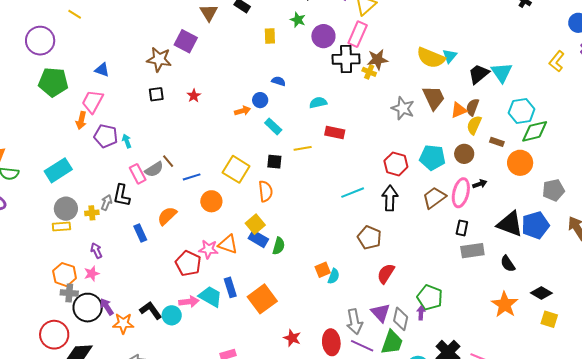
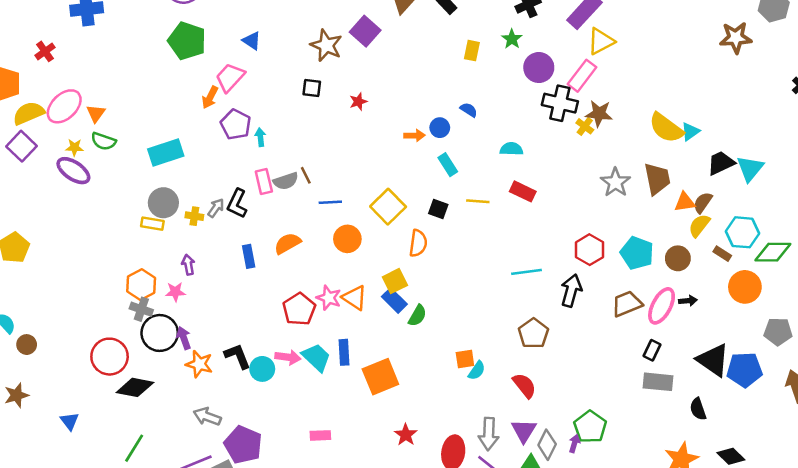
cyan hexagon: (522, 111) -> (743, 232), moved
red semicircle: (386, 274) -> (524, 386), moved, turned 95

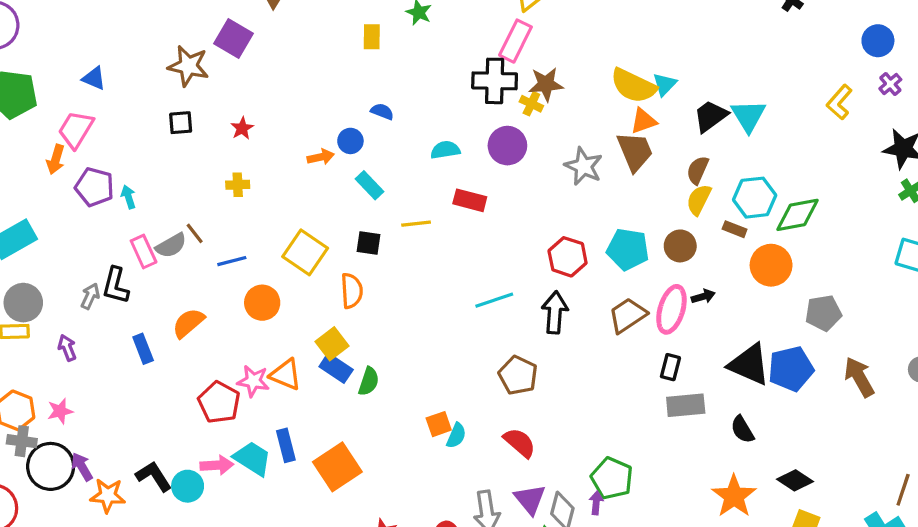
purple circle: (539, 68) -> (507, 146), moved
orange triangle: (685, 202) -> (643, 121), moved
yellow cross: (194, 216) -> (238, 185), moved
purple arrow: (188, 265) -> (67, 348), moved

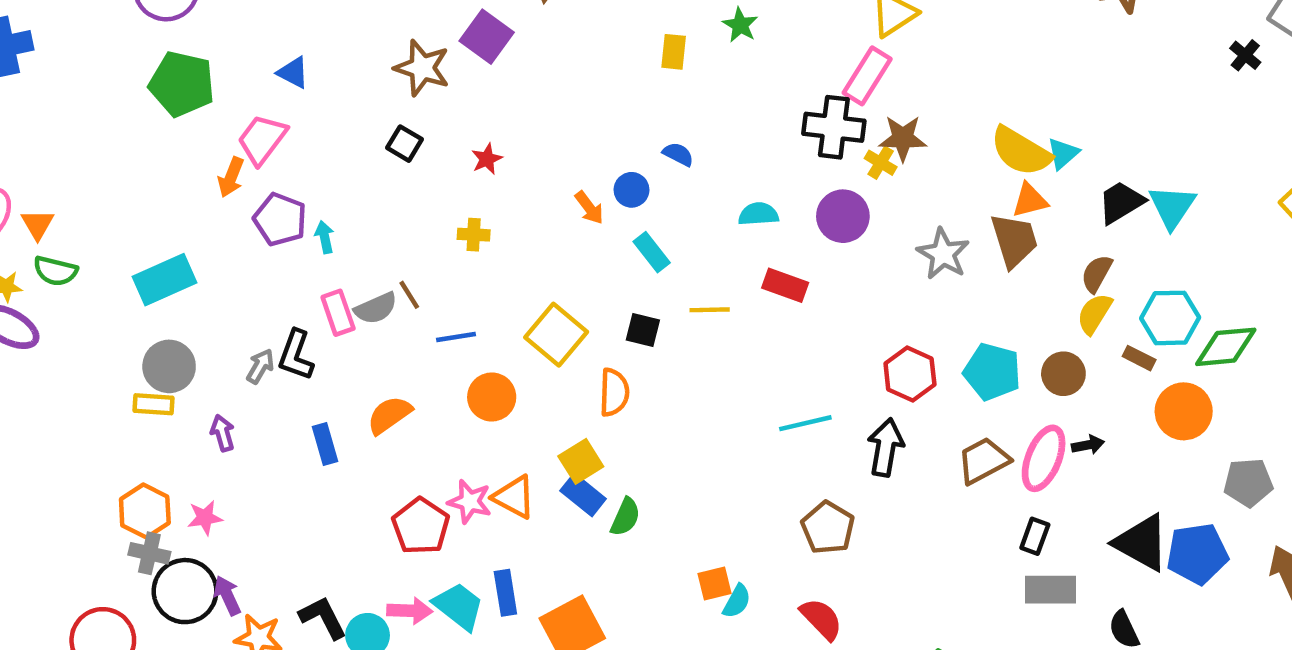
black square: (181, 123) -> (404, 144), turned 30
orange arrow: (321, 157) -> (589, 208), turned 60

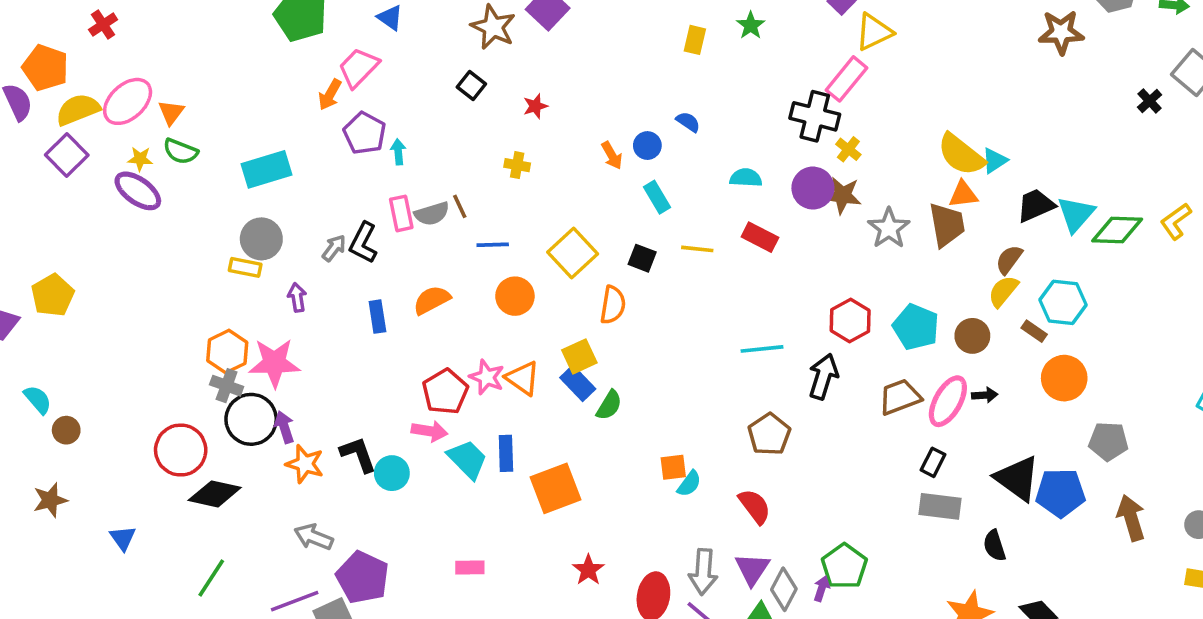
brown star: (903, 138) -> (843, 195), moved
green diamond: (1226, 347) -> (1117, 230), moved
pink star: (205, 518) -> (274, 363), size x1.8
pink arrow: (410, 611) -> (430, 431), moved

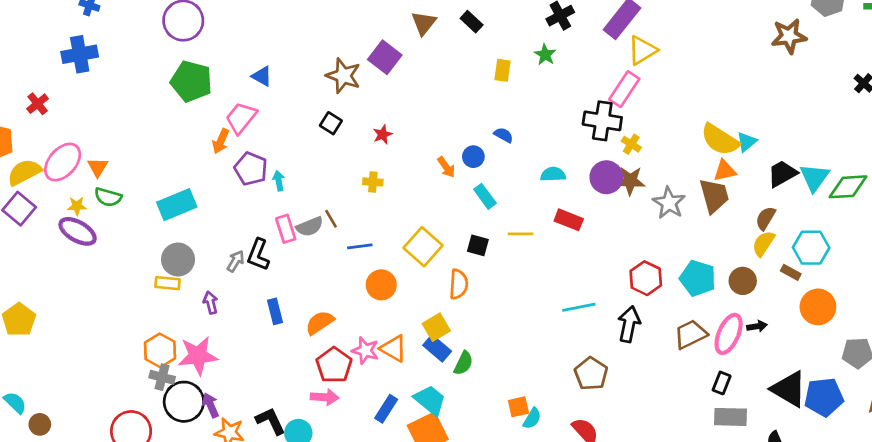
orange semicircle: (432, 300) -> (320, 323), moved
blue rectangle: (506, 453) -> (386, 409), turned 40
cyan trapezoid: (467, 459) -> (430, 400), moved

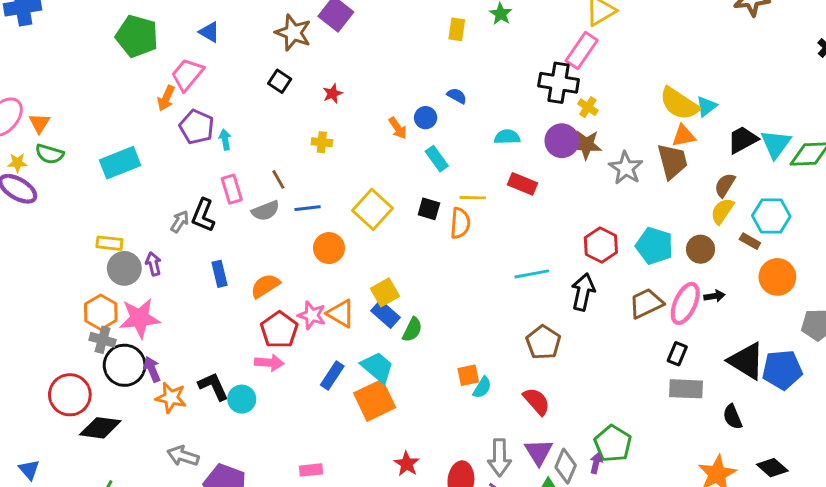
gray semicircle: (310, 227) -> (265, 211), moved
gray circle: (178, 259) -> (124, 268), moved
orange semicircle: (459, 284) -> (460, 223), moved

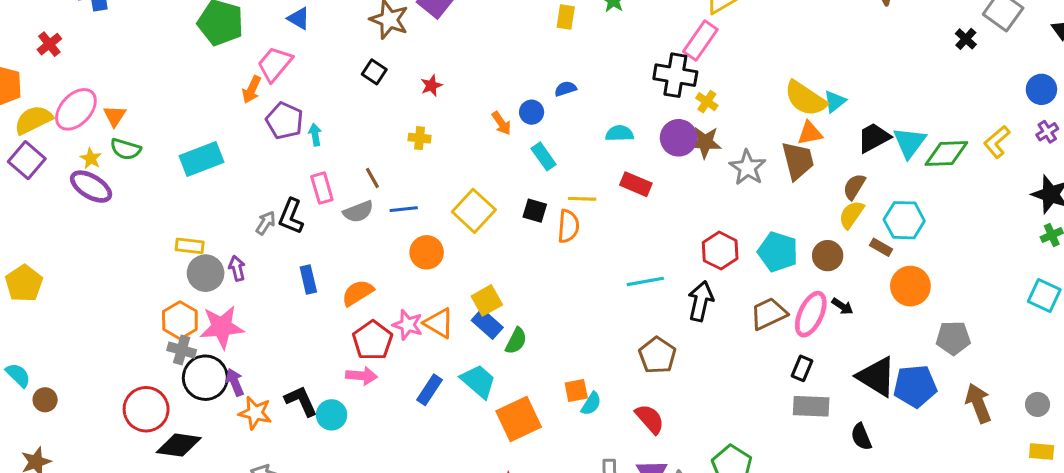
blue semicircle: (457, 96) -> (565, 89), turned -48
yellow star: (17, 163) -> (91, 158), turned 30
black arrow: (714, 296) -> (842, 306), turned 42
orange square: (375, 400) -> (519, 419), moved

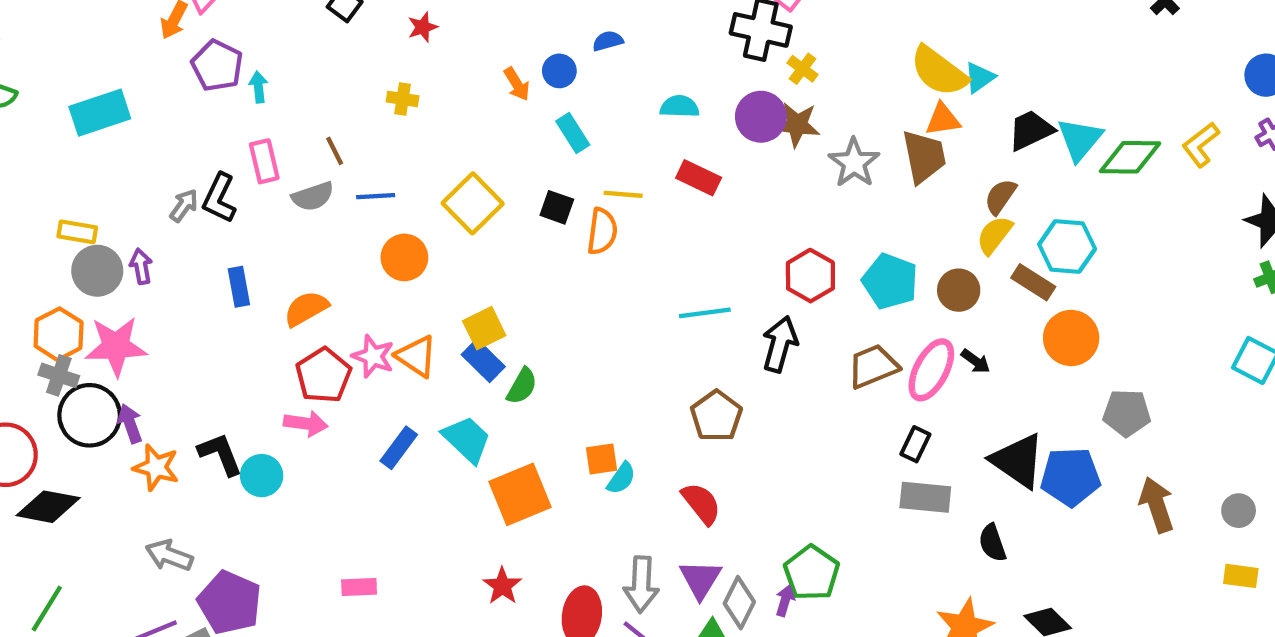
brown rectangle: (881, 247) -> (1033, 282), size x1.4

